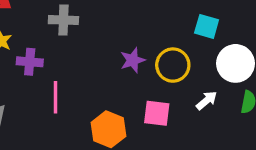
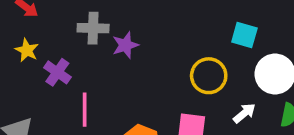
purple star: (133, 60) -> (125, 45), moved
purple cross: (30, 62) -> (57, 72), turned 30

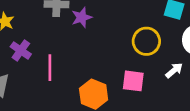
purple cross: (57, 72) -> (21, 50), moved

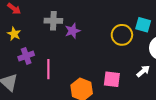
yellow circle: (146, 41) -> (122, 35), moved
purple cross: (21, 50) -> (26, 56), turned 35

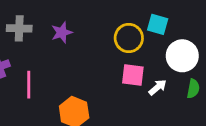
gray cross: (53, 21) -> (19, 28), moved
pink square: (112, 79) -> (133, 75), moved

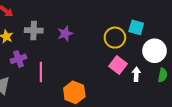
pink square: (133, 75) -> (118, 65), turned 30
white arrow: (158, 87) -> (136, 74), turned -48

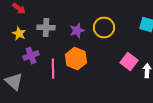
yellow circle: (115, 38) -> (104, 28), moved
orange hexagon: (74, 92) -> (76, 59), moved

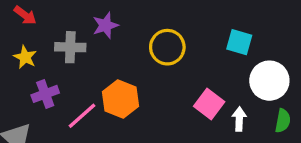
purple star: (77, 31) -> (105, 25), moved
pink line: (53, 69) -> (82, 116), turned 48

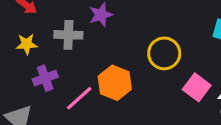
yellow circle: (167, 47) -> (164, 53), moved
yellow star: (25, 57) -> (27, 44), turned -30

